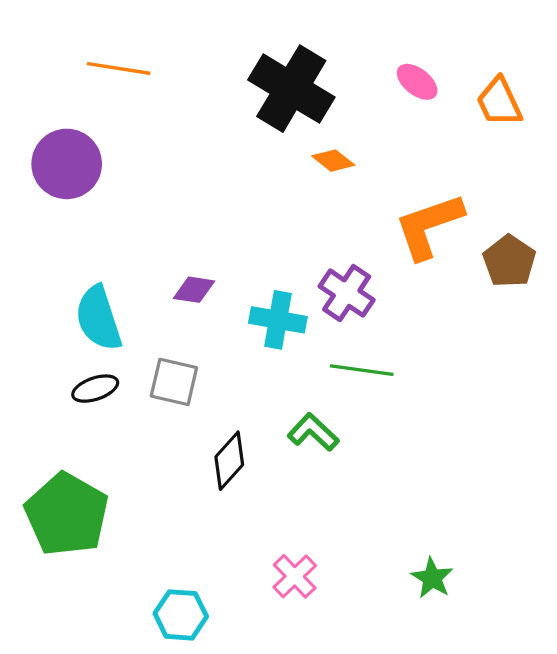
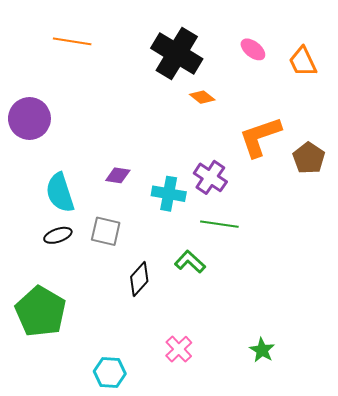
purple circle: (67, 164) -> (29, 118), moved

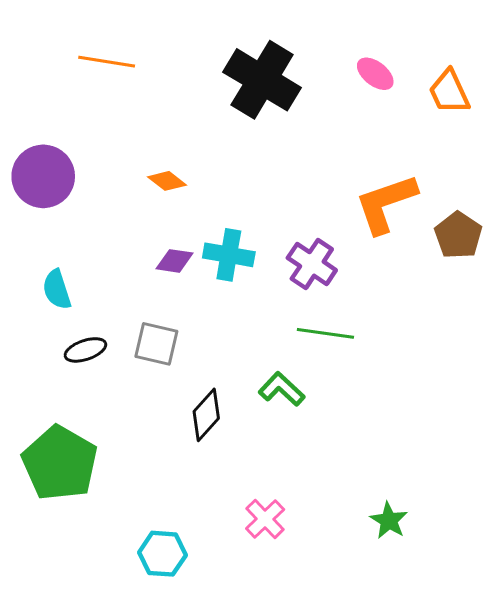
orange diamond: (202, 97) -> (167, 181), moved
cyan semicircle: (60, 193) -> (57, 290), moved, size x0.7
cyan cross: (169, 194) -> (229, 255), moved

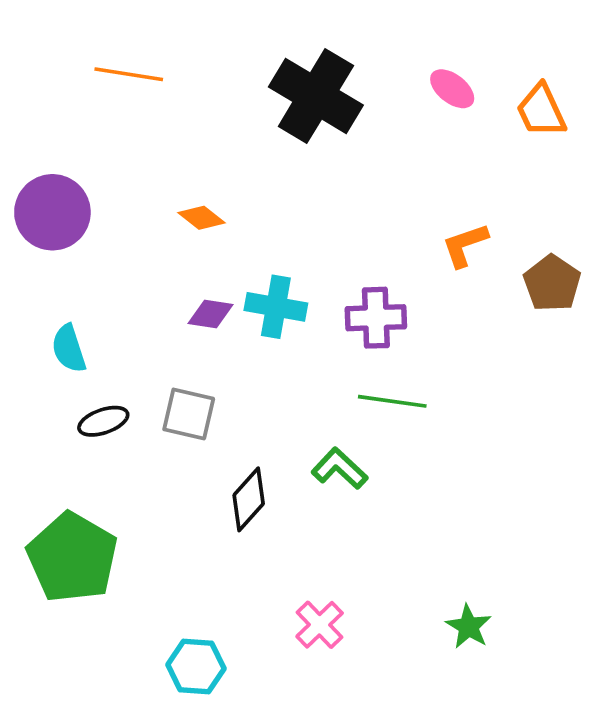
orange L-shape: (386, 204) -> (465, 245), size x0.6
purple cross: (312, 264) -> (376, 318), turned -36

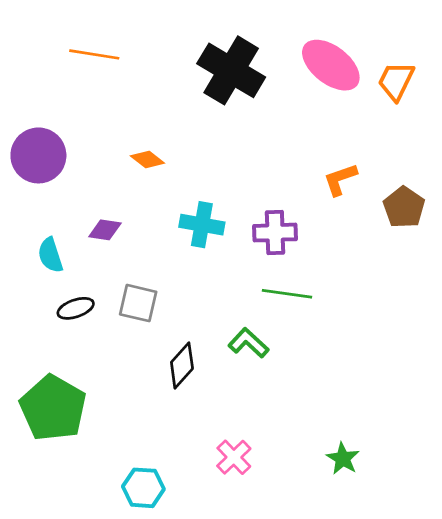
pink ellipse: (452, 89) -> (331, 65), size x1.8
orange trapezoid: (541, 111) -> (396, 81), turned 51
purple diamond: (211, 314) -> (105, 230), moved

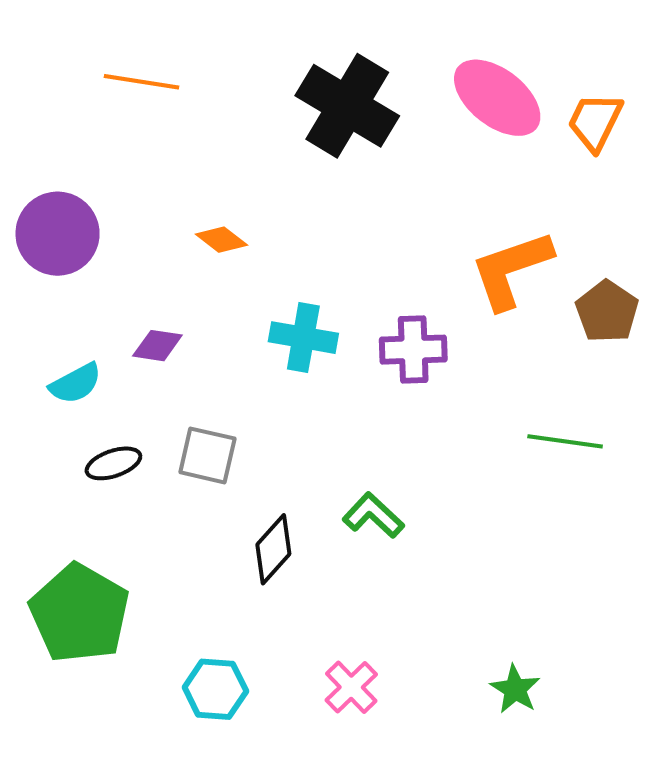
orange L-shape: (340, 179) -> (511, 270), size x1.6
cyan semicircle: (50, 255) -> (76, 383), turned -100
green line: (287, 294) -> (565, 441), moved
cyan hexagon: (143, 488) -> (215, 689), moved

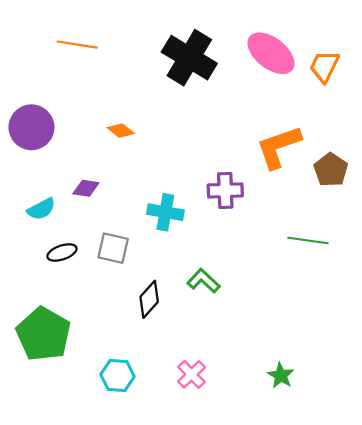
cyan cross: (303, 338) -> (165, 212), moved

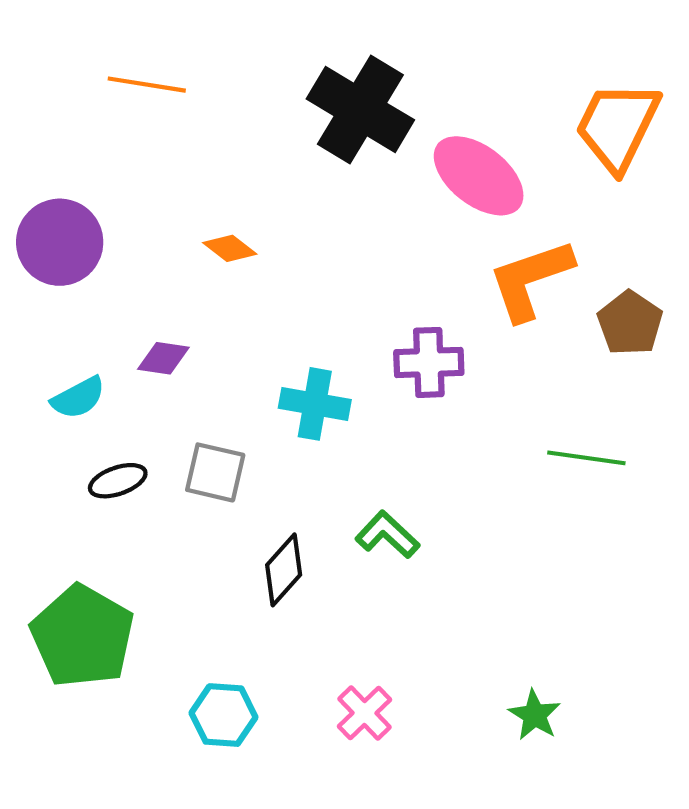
pink ellipse: (271, 53) -> (479, 176), moved
orange trapezoid: (324, 66) -> (618, 126), size x1.5

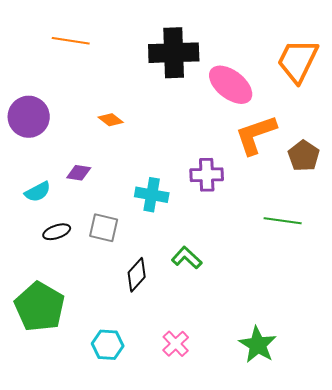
black cross: (360, 109) -> (174, 53), turned -33
green star: (535, 715) -> (258, 345), size x1.5

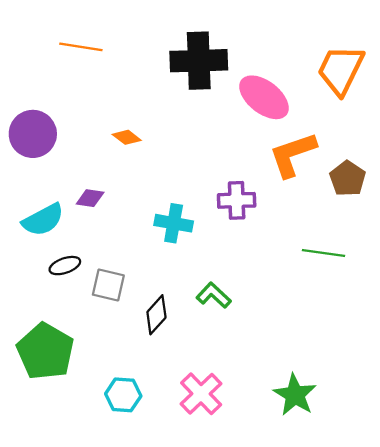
cyan semicircle: (38, 192) -> (43, 220), size x1.4
gray square: (104, 228) -> (108, 285), moved
pink cross: (176, 344) -> (201, 394), size x1.4

